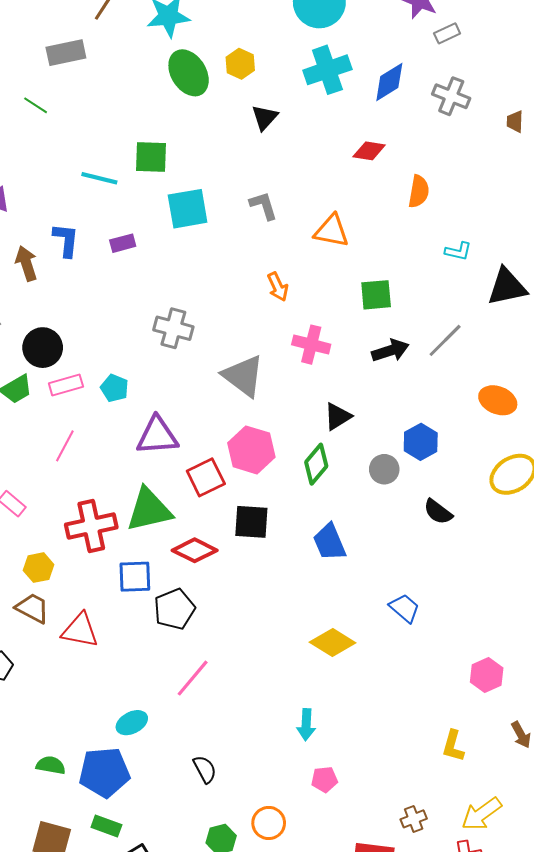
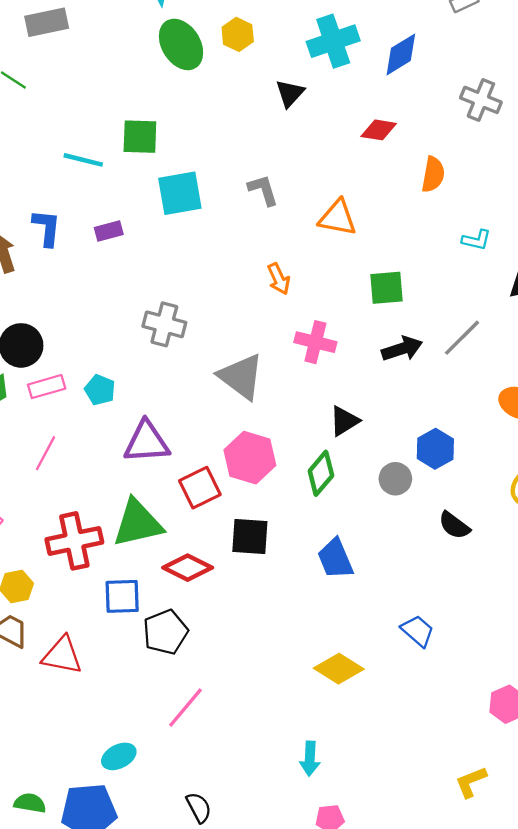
gray cross: (451, 96) -> (481, 100), moved
black triangle: (265, 117) -> (290, 93), moved
yellow L-shape: (453, 746) -> (471, 782), turned 52

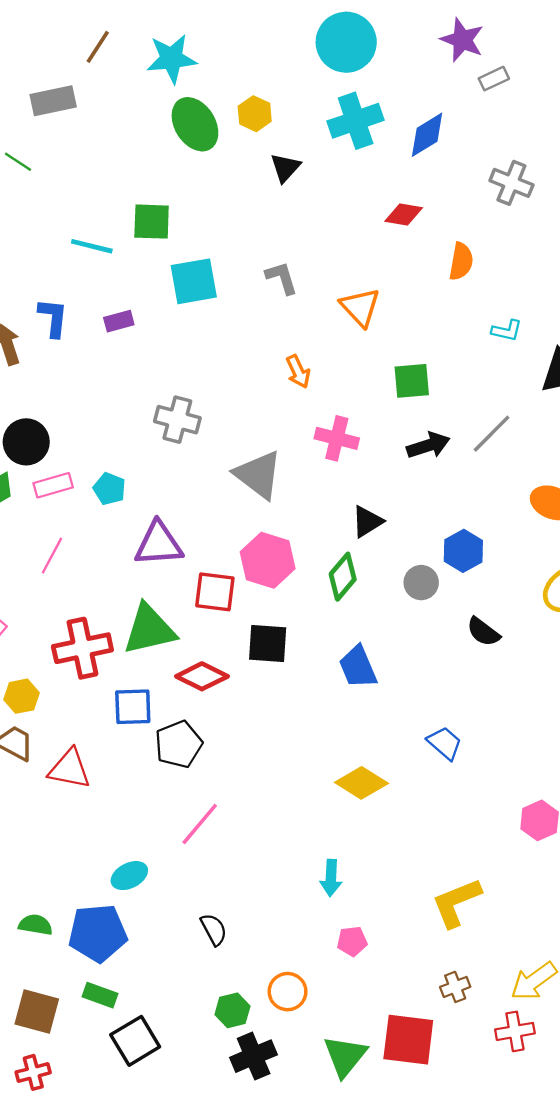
black triangle: (290, 93) -> (285, 168), moved
orange triangle: (338, 218) -> (360, 307), turned 36
red square: (200, 488) -> (215, 592), turned 33
yellow L-shape: (471, 782) -> (456, 903), moved, size x1.5

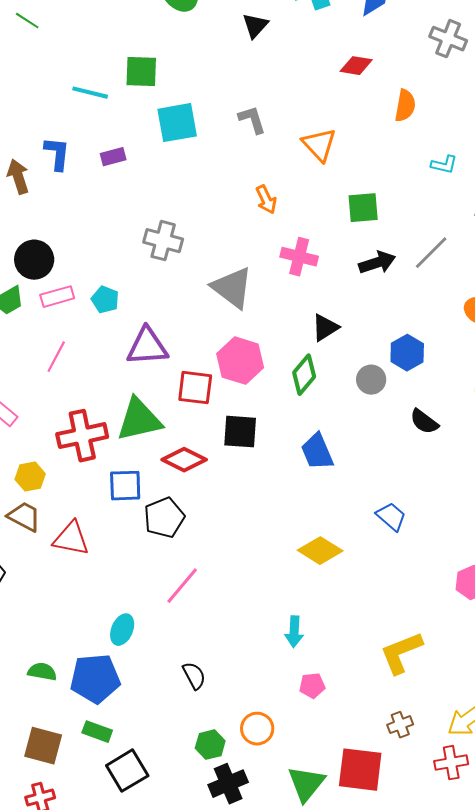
cyan ellipse: (129, 876) -> (122, 630), turned -40

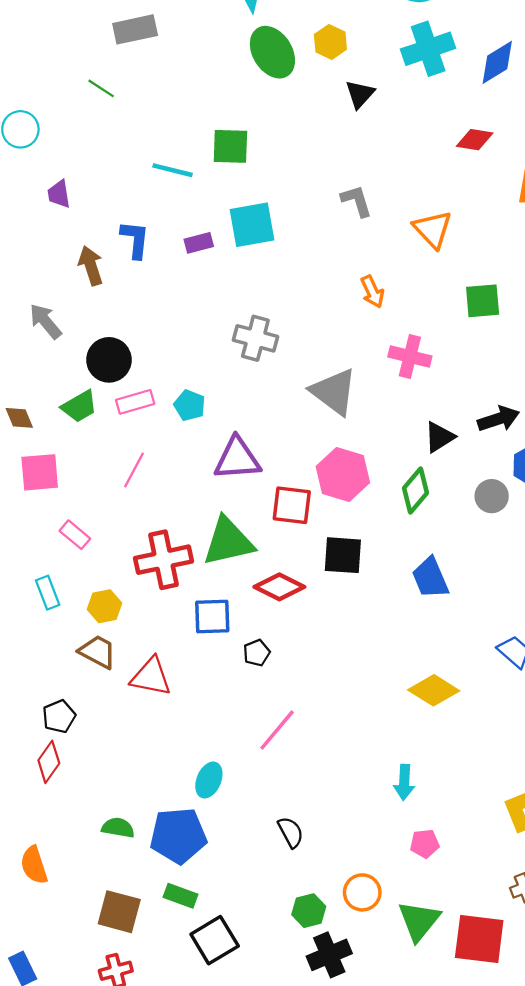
cyan square: (177, 123) -> (252, 225), moved
black arrow: (377, 263) -> (498, 419), moved
black pentagon: (164, 518) -> (257, 653), size x0.6
green triangle: (306, 784) -> (419, 921), moved

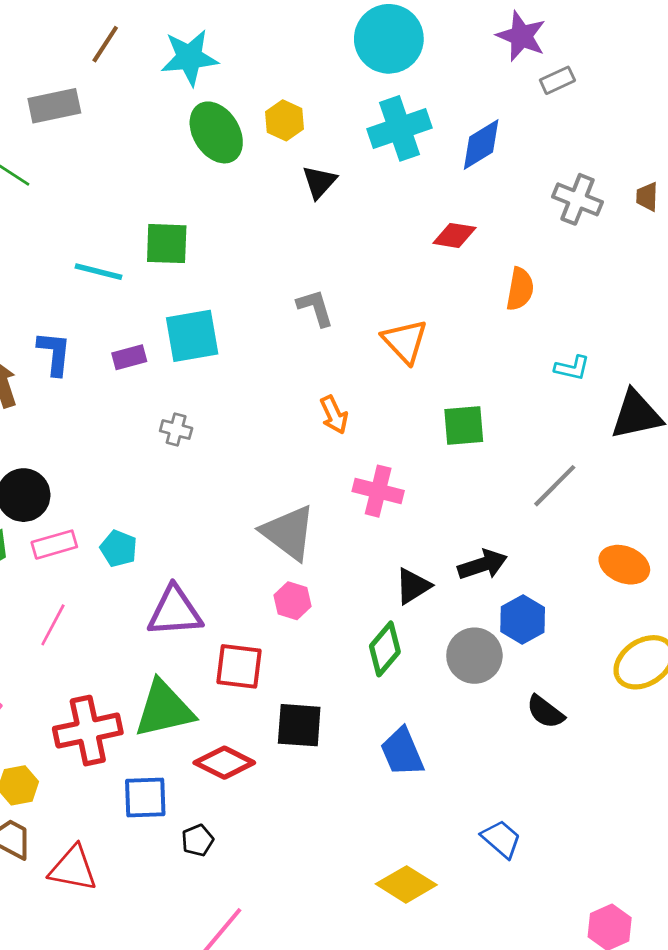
gray cross: (255, 338) -> (176, 429), moved, size x0.6
pink hexagon: (343, 475) -> (292, 601), moved, size x0.6
gray circle: (492, 496) -> (474, 656), size x1.4

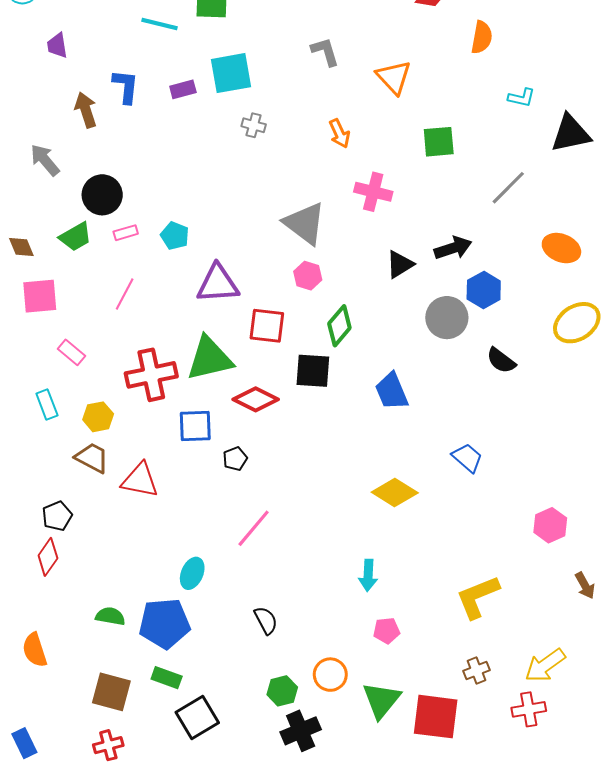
gray cross: (176, 429) -> (254, 125), moved
pink rectangle: (54, 545) -> (126, 233), size x0.7
green diamond: (385, 649) -> (339, 326), moved

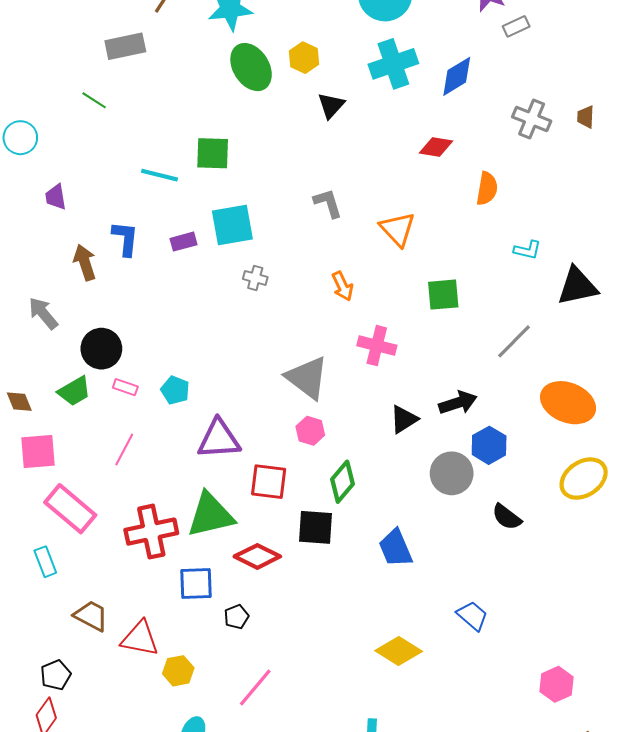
pink rectangle: (126, 233) -> (125, 387), turned 35
orange ellipse: (561, 248) -> (568, 403), size x1.4
pink rectangle: (71, 352) -> (70, 509), size x1.8
yellow hexagon: (98, 417) -> (178, 671), moved

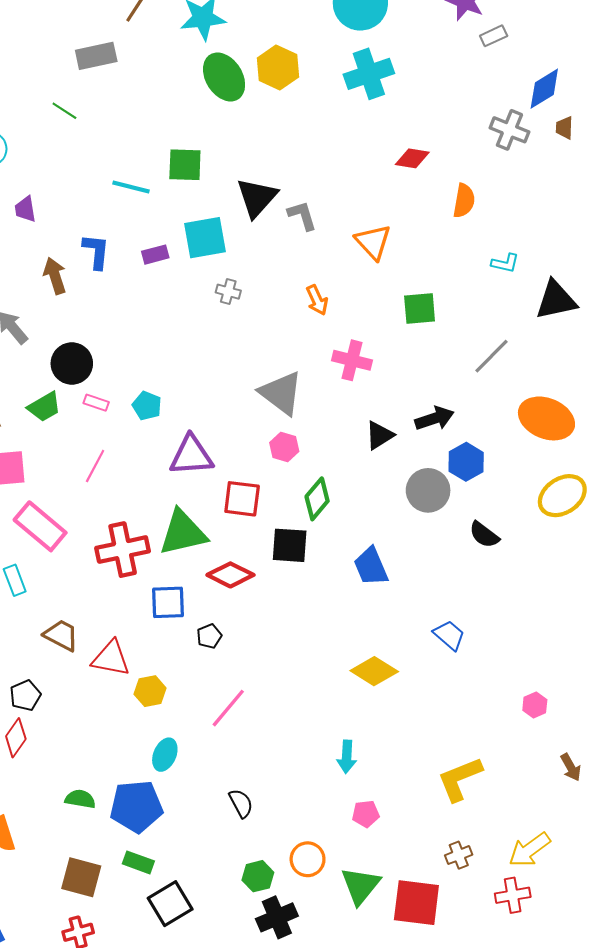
yellow hexagon: (304, 58) -> (278, 68), size x1.4
blue diamond: (457, 76) -> (544, 89), moved
black triangle: (331, 105) -> (257, 198), moved, size x1.5
pink hexagon: (557, 684) -> (535, 705), size x0.7

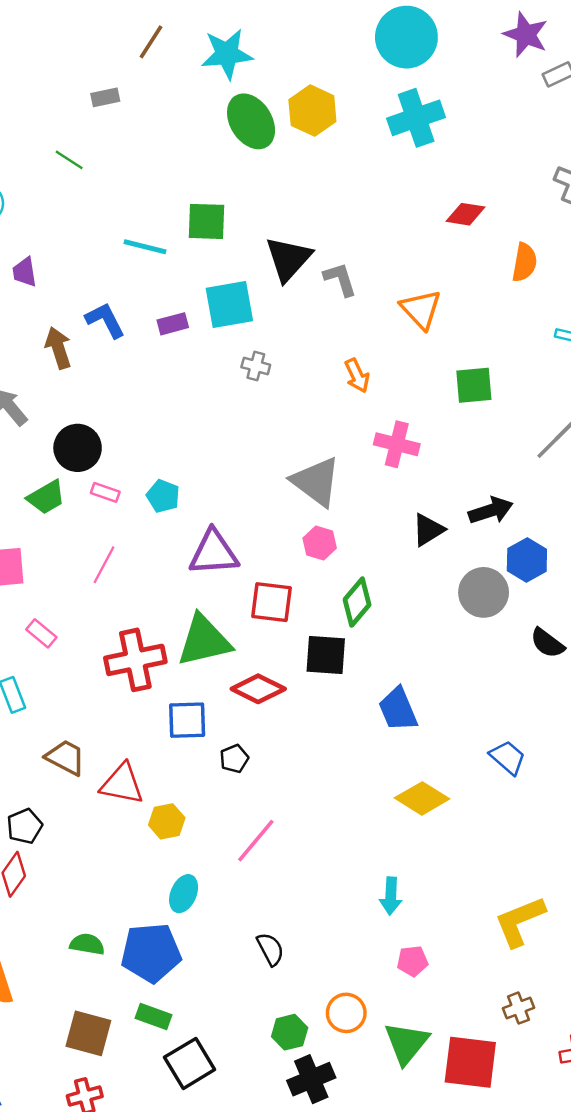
gray rectangle: (96, 56) -> (105, 97), size x0.6
blue L-shape: (96, 251) -> (105, 320), turned -33
pink rectangle: (40, 526) -> (41, 633), size x0.5
blue trapezoid: (371, 566) -> (398, 709), moved

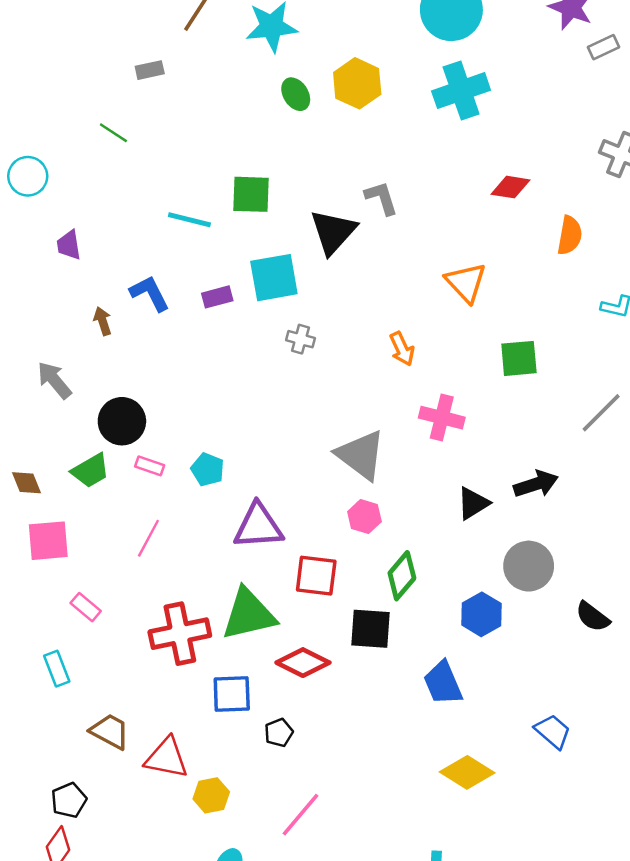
green ellipse: (251, 121) -> (296, 94), size x0.6
gray L-shape: (340, 279) -> (381, 198), moved
brown arrow: (58, 348) -> (103, 321), size x0.7
blue hexagon: (527, 560) -> (482, 614), moved

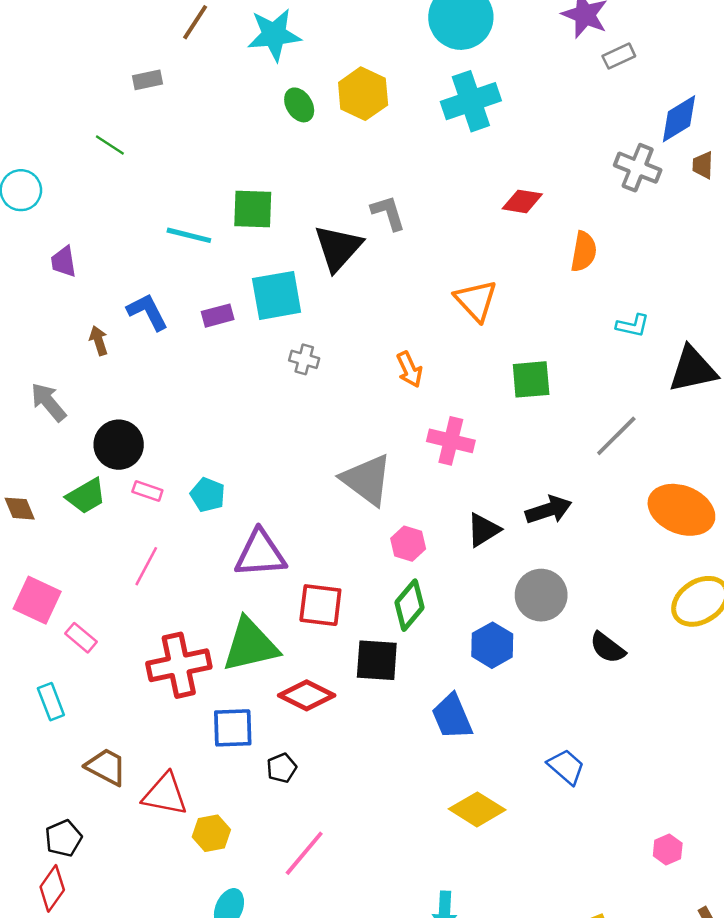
pink hexagon: (364, 517) -> (408, 544), moved
pink square: (48, 541) -> (37, 600), moved, turned 30

